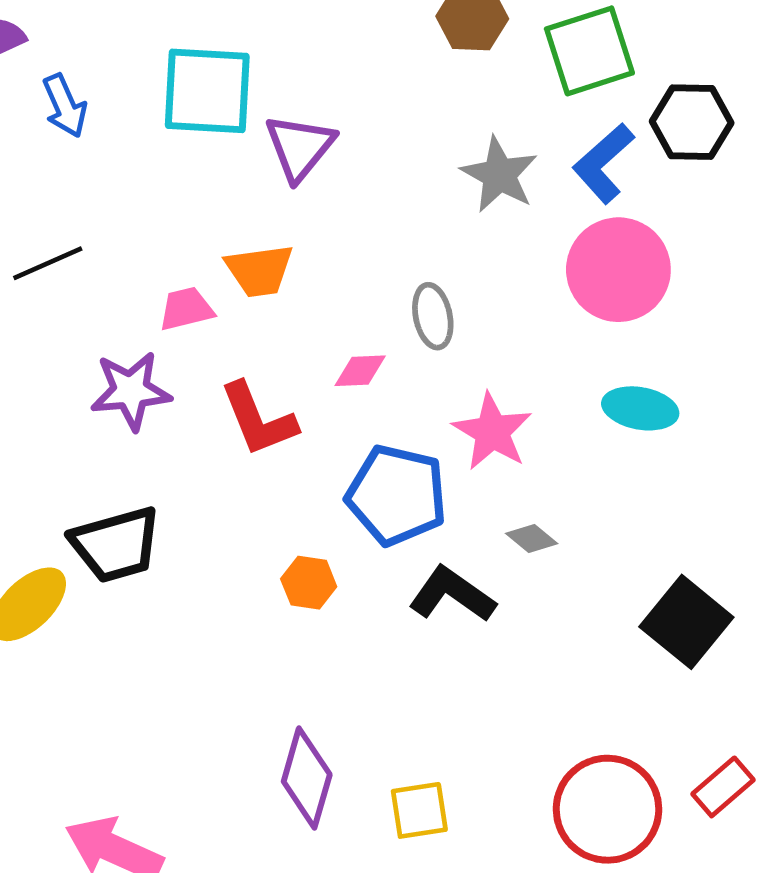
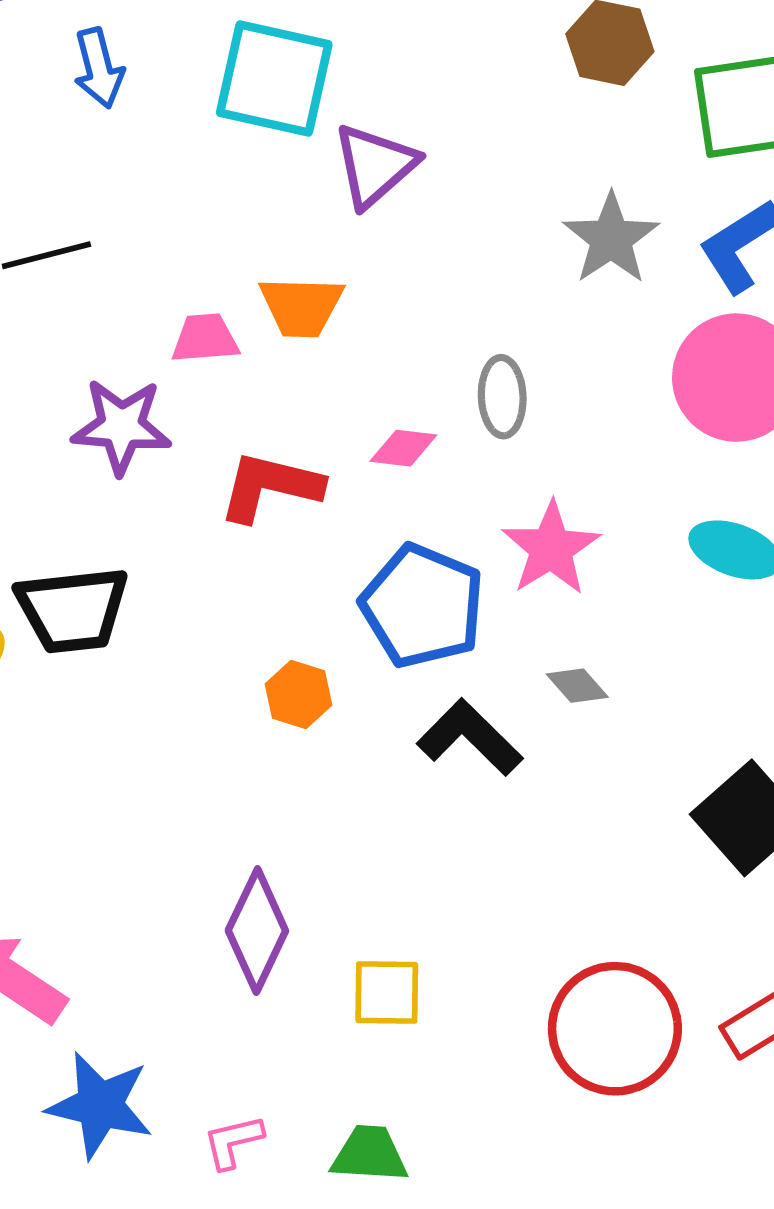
red L-shape: (258, 419) -> (270, 486), turned 116

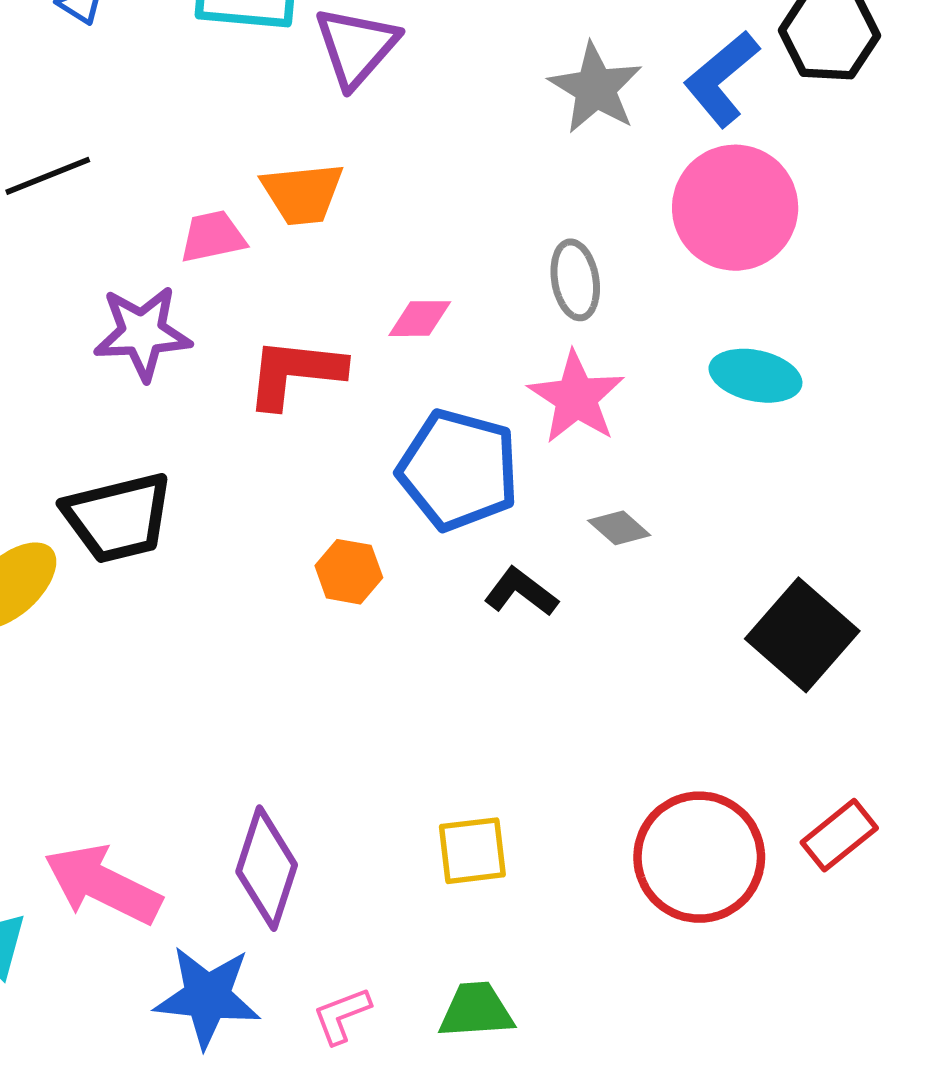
gray ellipse: (502, 397) -> (575, 280), moved
black L-shape: (470, 737) -> (521, 592), size x0.7
purple diamond: (257, 931) -> (267, 868), moved

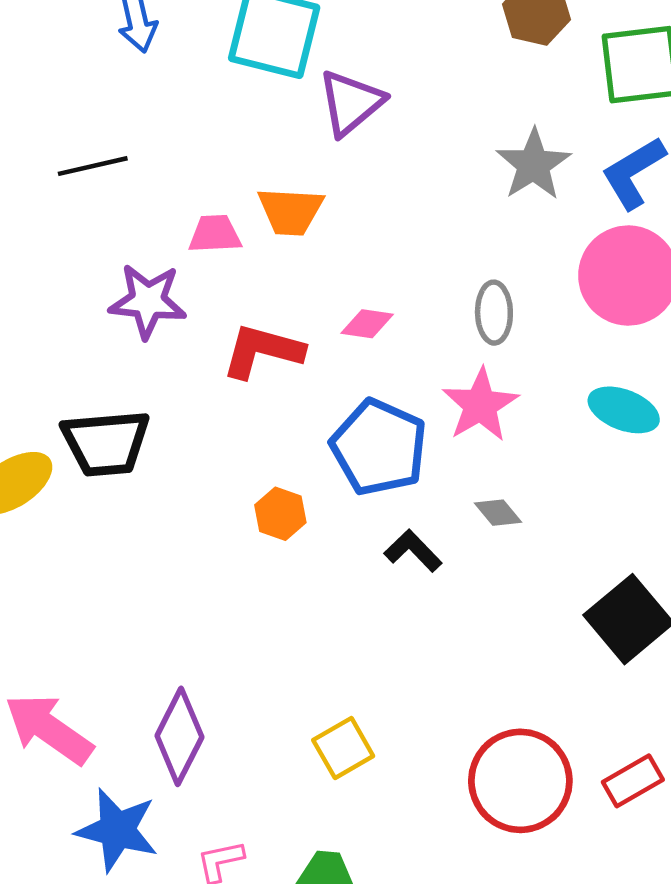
yellow square: (472, 851) -> (343, 748), turned -32

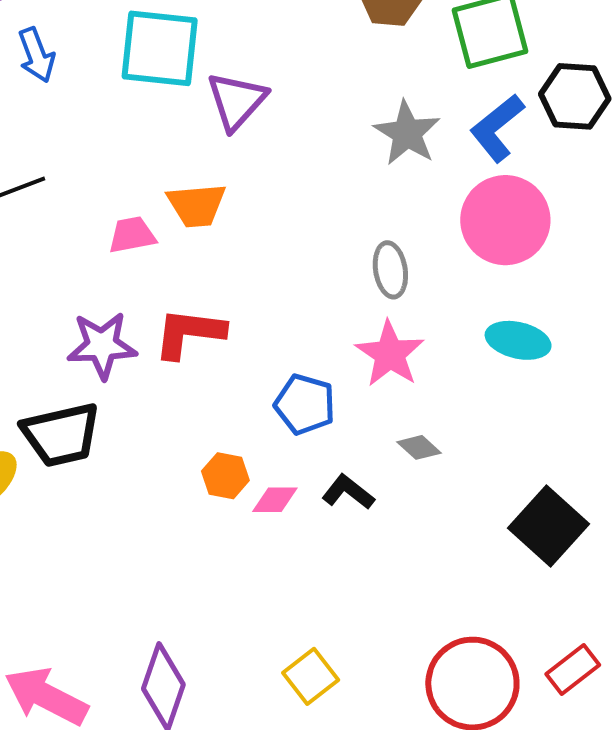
purple star: (148, 301) -> (102, 345), moved
pink diamond: (367, 324) -> (275, 500), moved
blue pentagon: (379, 447) -> (305, 404), size x0.7

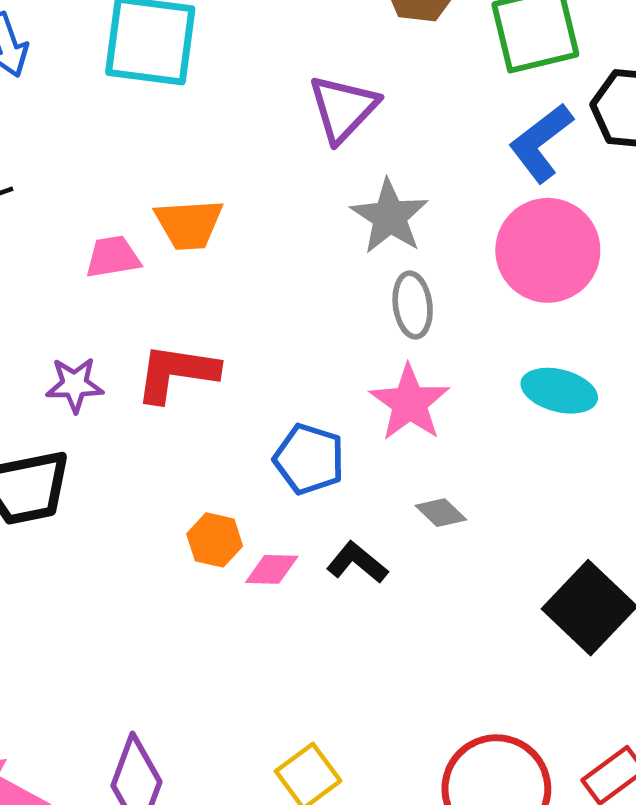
purple triangle: (237, 101) -> (343, 108), moved
gray star: (407, 133) -> (390, 217), moved
purple star: (102, 345) -> (75, 385), size x0.7

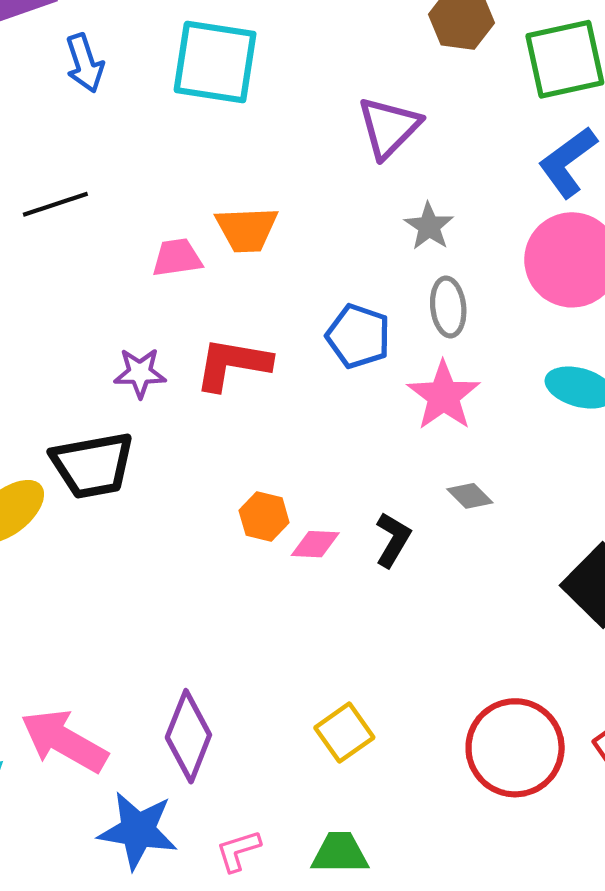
gray star: (390, 217) -> (429, 226), size x0.7
blue pentagon: (309, 459) -> (358, 336), moved
black L-shape: (357, 563) -> (393, 540), turned 80

